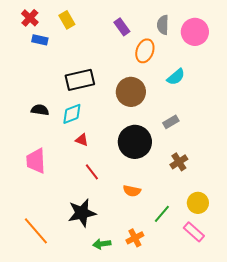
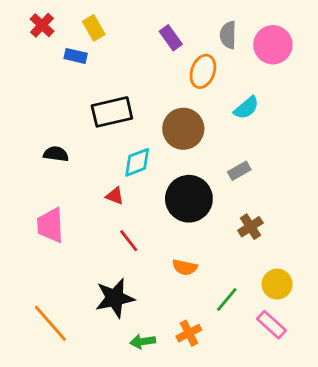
blue rectangle: (40, 40) -> (76, 56), moved
cyan diamond: (72, 114) -> (137, 162), moved

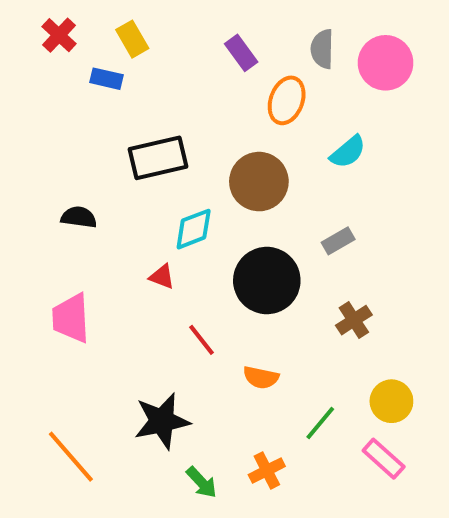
red line: (129, 241) -> (202, 340), moved
green arrow: (143, 341) -> (202, 482), turned -125

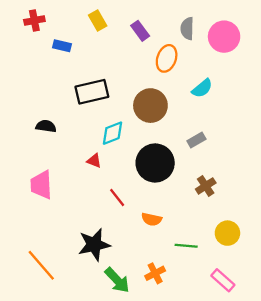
red cross: (59, 35) -> (34, 20), turned 36
yellow rectangle: (132, 39) -> (98, 20), moved
green line: (320, 423) -> (186, 246), turned 55
pink rectangle: (384, 459) -> (223, 280), moved
green arrow: (202, 482) -> (117, 280), size x1.4

